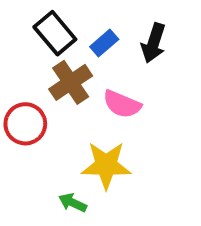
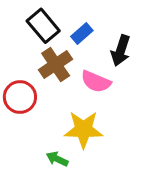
black arrow: (153, 43) -> (121, 51), moved

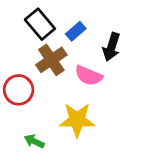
green arrow: (57, 159) -> (34, 141), moved

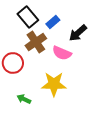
black arrow: (111, 47) -> (78, 33), turned 30

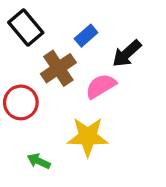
black rectangle: (28, 17) -> (26, 27), moved
pink semicircle: (62, 53) -> (101, 86), turned 126

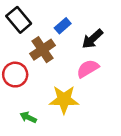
pink semicircle: (101, 86) -> (88, 69), moved

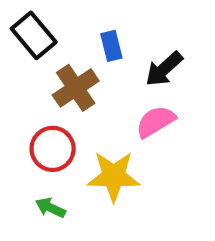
blue rectangle: (63, 26) -> (111, 46), turned -63
red circle: (15, 75) -> (53, 149), moved

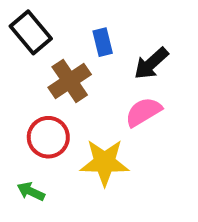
green arrow: (50, 208) -> (31, 192), moved

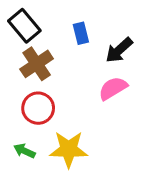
brown cross: (70, 81) -> (37, 64), moved
yellow star: (105, 162) -> (69, 149), moved

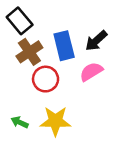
blue rectangle: (81, 33) -> (64, 46), moved, size x1.6
red circle: (38, 108) -> (46, 79), moved

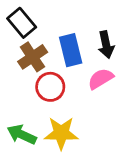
black arrow: (96, 41) -> (106, 45), turned -60
green arrow: (20, 122) -> (22, 135), size x1.5

